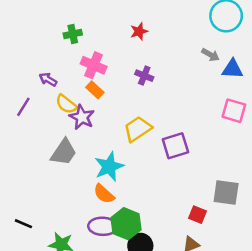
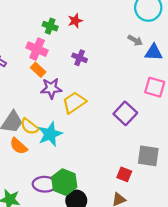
green cross: (73, 34) -> (50, 26), moved, turned 32
yellow semicircle: (66, 104) -> (29, 126), moved
purple star: (82, 117) -> (51, 88), moved, turned -30
purple square: (175, 146) -> (125, 113), moved, turned -30
orange semicircle: (104, 194) -> (19, 146), moved

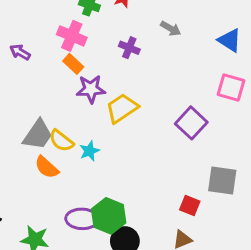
gray arrow: (135, 40) -> (171, 29), moved
blue triangle: (154, 52) -> (230, 40), turned 30
cyan star: (50, 134) -> (89, 151), size x0.6

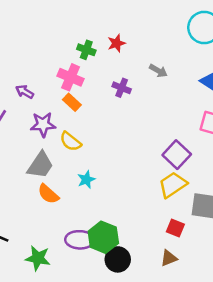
purple star: (91, 89) -> (43, 124), moved
yellow trapezoid: (122, 108) -> (173, 185), moved
yellow semicircle: (61, 141) -> (71, 142), moved

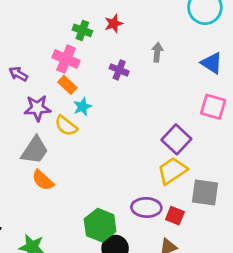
gray arrow: (158, 71) -> (157, 52), turned -114
cyan star: (86, 180) -> (82, 107), moved
purple ellipse: (80, 240) -> (146, 207), moved

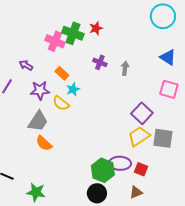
green cross: (82, 30) -> (73, 33), size x1.5
gray arrow: (157, 52) -> (125, 68), moved
pink cross: (66, 59) -> (55, 41), moved
gray square: (205, 193) -> (163, 138), moved
green hexagon: (100, 225) -> (103, 170), moved

